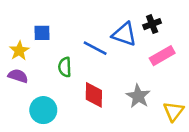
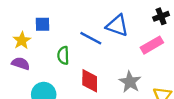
black cross: (152, 24) -> (161, 16), moved

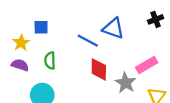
pink rectangle: (152, 45) -> (147, 65), moved
green semicircle: (63, 55) -> (50, 61), moved
red diamond: (90, 81) -> (99, 69), moved

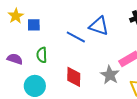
yellow star: (21, 43) -> (16, 16), moved
red diamond: (99, 69) -> (74, 77), moved

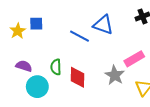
yellow star: (16, 16) -> (18, 31), moved
green semicircle: (42, 55) -> (56, 67), moved
purple semicircle: (15, 59) -> (24, 66), moved

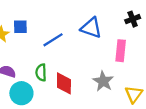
blue line: (80, 36) -> (53, 40), moved, turned -60
pink rectangle: (134, 59) -> (121, 51), moved, turned -54

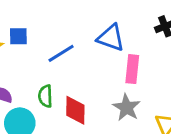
pink rectangle: (121, 51) -> (132, 69), moved

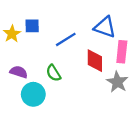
green semicircle: (45, 96) -> (53, 73), turned -30
red diamond: (75, 110) -> (95, 61), moved

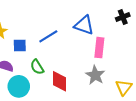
blue square: (32, 26) -> (20, 46), moved
red diamond: (95, 61) -> (60, 81), moved

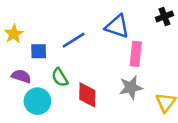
gray star: (95, 75) -> (131, 87), turned 30

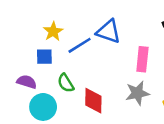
blue triangle: (117, 26) -> (108, 32), moved
yellow star: (14, 34) -> (53, 32), moved

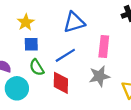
blue triangle: (108, 32) -> (74, 22), turned -35
blue line: (80, 45) -> (65, 55), moved
blue square: (44, 57) -> (31, 44), moved

